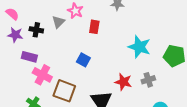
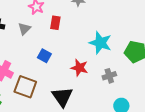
gray triangle: (58, 22) -> (24, 29), moved
red star: (123, 82) -> (79, 68), moved

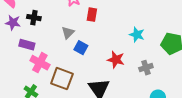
gray triangle: (24, 29) -> (68, 33), moved
cyan star: (100, 43) -> (137, 35), size x0.7

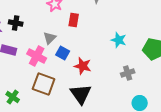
red star: (116, 60) -> (83, 66), moved
pink cross: (40, 63) -> (37, 56), moved

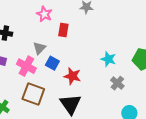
cyan star: (119, 40) -> (108, 59), moved
gray cross: (128, 73) -> (117, 83), turned -32

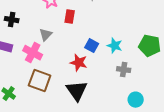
blue square: (52, 63) -> (92, 46), moved
gray cross: (117, 83) -> (124, 70), turned -32

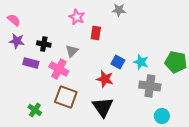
black cross: (12, 20) -> (44, 44), moved
gray cross: (124, 70) -> (150, 86), size x1.5

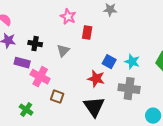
pink cross: (59, 69) -> (40, 77), moved
gray cross: (150, 86) -> (129, 89), moved
brown square: (66, 97) -> (57, 97), size x0.6

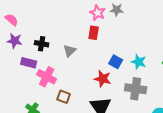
pink star: (68, 17) -> (98, 13), moved

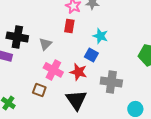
black cross: (42, 44) -> (17, 37), size x1.5
cyan star: (139, 62) -> (100, 36), moved
pink cross: (47, 77) -> (53, 70), moved

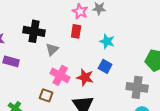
black cross: (17, 37) -> (34, 31), moved
blue square: (91, 55) -> (105, 66), moved
gray cross: (111, 82) -> (137, 87), moved

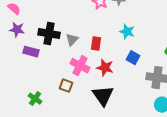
black cross: (34, 31) -> (49, 34), moved
red rectangle: (76, 31) -> (96, 44), moved
blue square: (105, 66) -> (133, 58), moved

